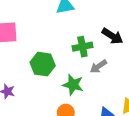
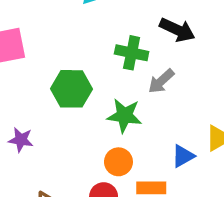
green cross: (82, 47) -> (132, 53), turned 30

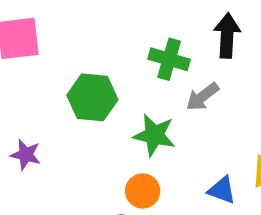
black arrow: (177, 30) -> (227, 36), turned -116
blue triangle: (183, 156) -> (222, 190), turned 45

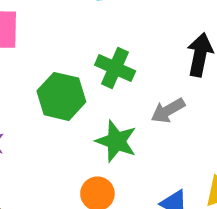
green cross: (169, 59) -> (115, 68), moved

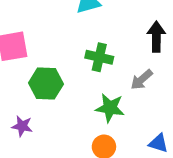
green hexagon: (61, 96) -> (46, 84), moved

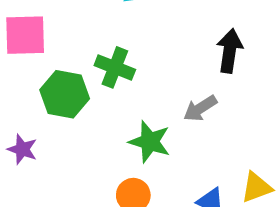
green cross: (99, 57) -> (115, 67), moved

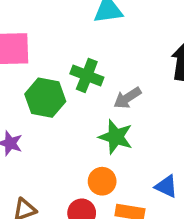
gray arrow: (200, 108) -> (127, 98), moved

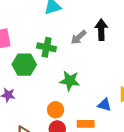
gray arrow: (127, 98) -> (79, 37), moved
orange circle: (102, 181) -> (56, 110), moved

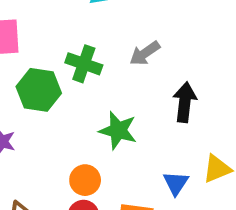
black arrow: (101, 30) -> (185, 102), moved
blue triangle: (105, 105) -> (176, 183), turned 40

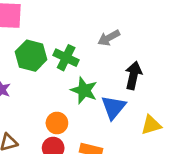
green cross: (84, 64) -> (66, 58), moved
blue triangle: (176, 183) -> (113, 107), moved, size x1.4

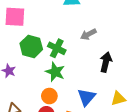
green star: (84, 90) -> (55, 72), moved
blue triangle: (113, 107) -> (86, 97), moved

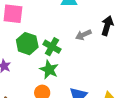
black arrow: (106, 62) -> (107, 26), moved

